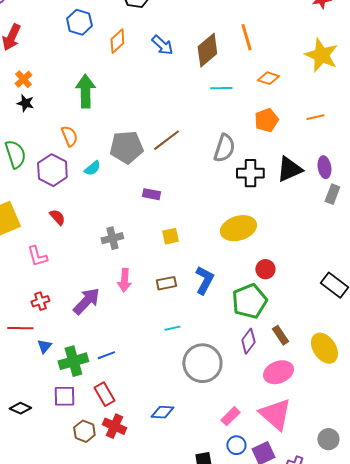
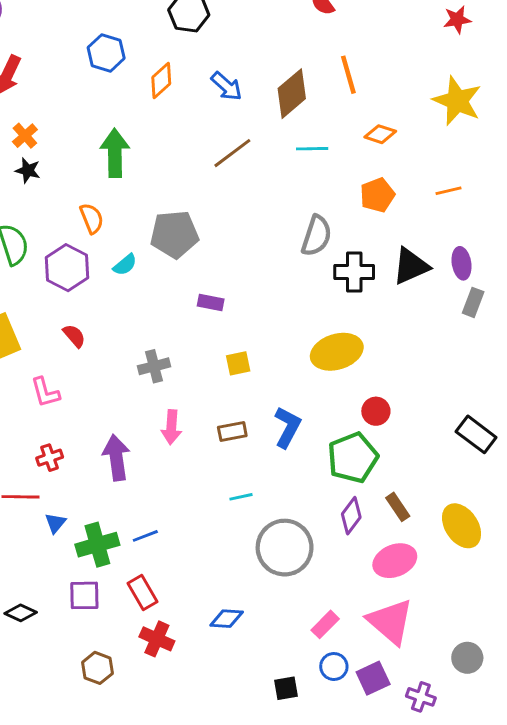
brown line: (166, 140) -> (232, 153), moved
purple arrow: (86, 301) -> (116, 458), turned -52
brown hexagon: (84, 431) -> (97, 668), moved

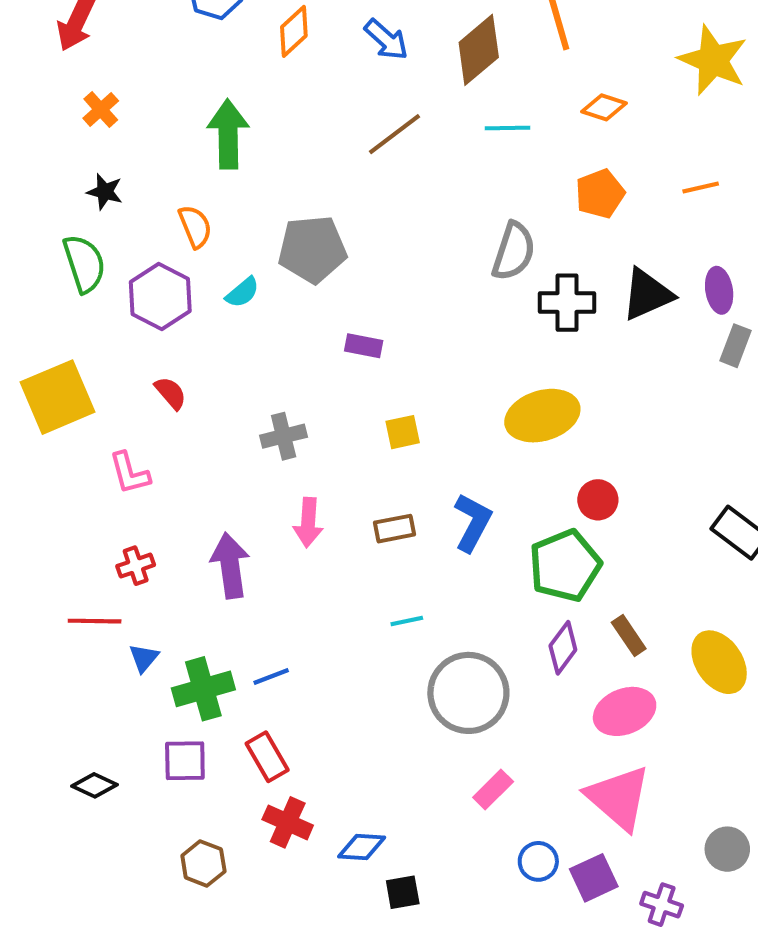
black star: (28, 170) -> (105, 192), moved
blue diamond: (227, 619) -> (362, 847), moved
pink rectangle: (325, 624) -> (493, 790), moved
black square: (286, 688) -> (403, 892), moved

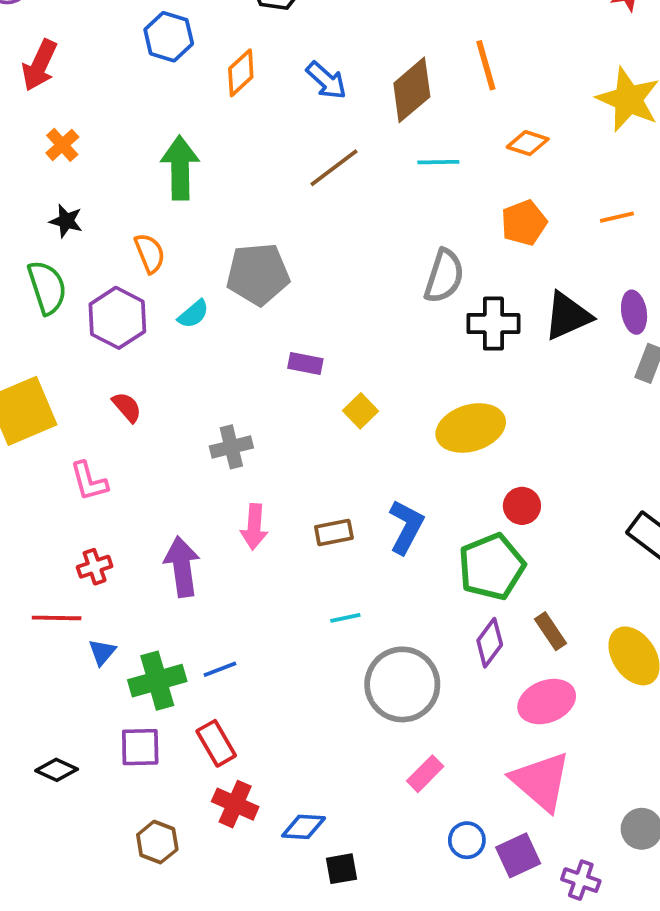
yellow square: (403, 432) -> (361, 411), moved, turned -32

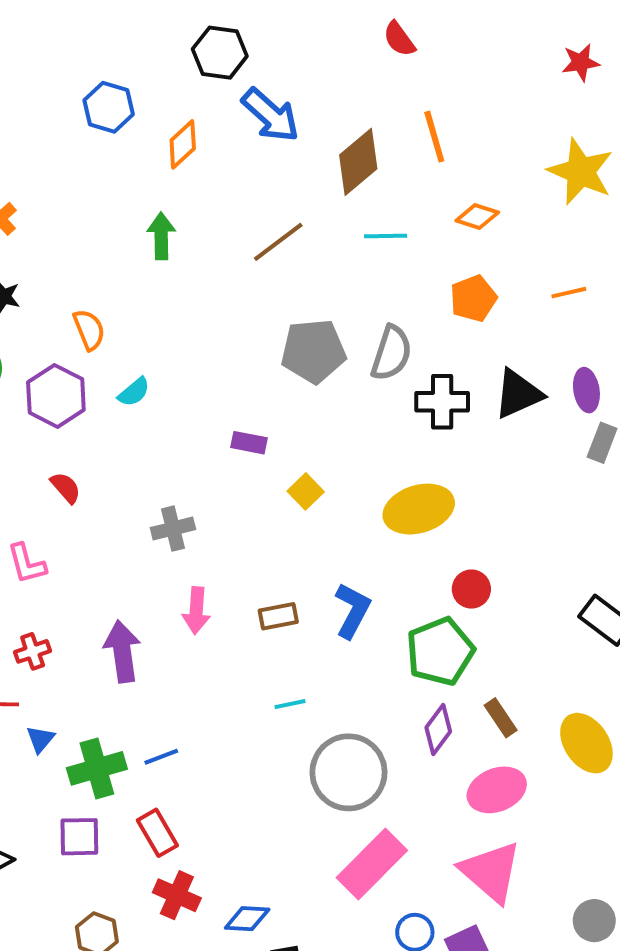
blue arrow: (326, 80) -> (270, 115), moved, size x1.4
green arrow: (180, 168) -> (161, 236), moved, size x0.7
gray pentagon: (258, 274) -> (313, 351), moved
pink rectangle: (425, 774) -> (372, 864), size x1.8

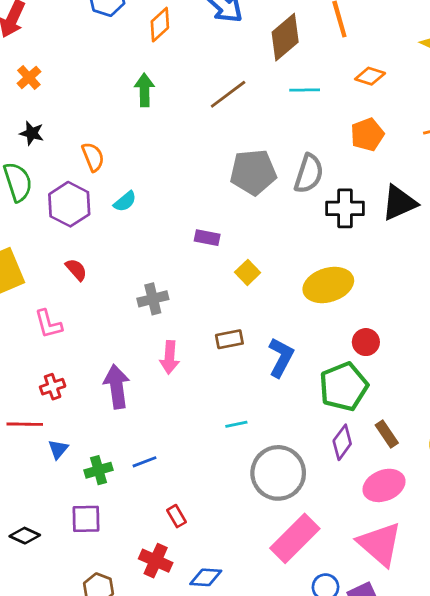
brown rectangle: (278, 616) -> (229, 339), moved
green cross: (97, 768) -> (99, 470), size x0.7
red rectangle: (157, 833) -> (177, 516), moved, size x0.7

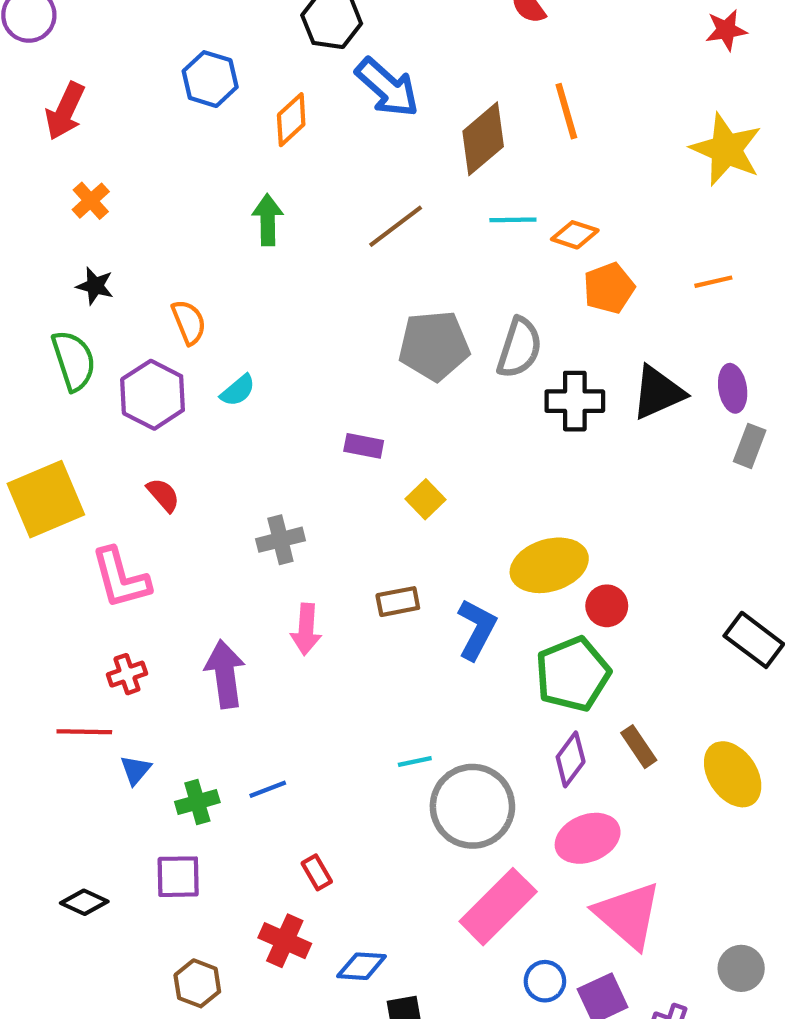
orange diamond: (370, 76) -> (575, 235), moved
yellow ellipse: (328, 285) -> (549, 565), moved
pink L-shape: (48, 324) -> (121, 578), size x1.4
cyan line: (236, 424) -> (415, 762), moved
pink ellipse: (384, 485) -> (588, 838), moved

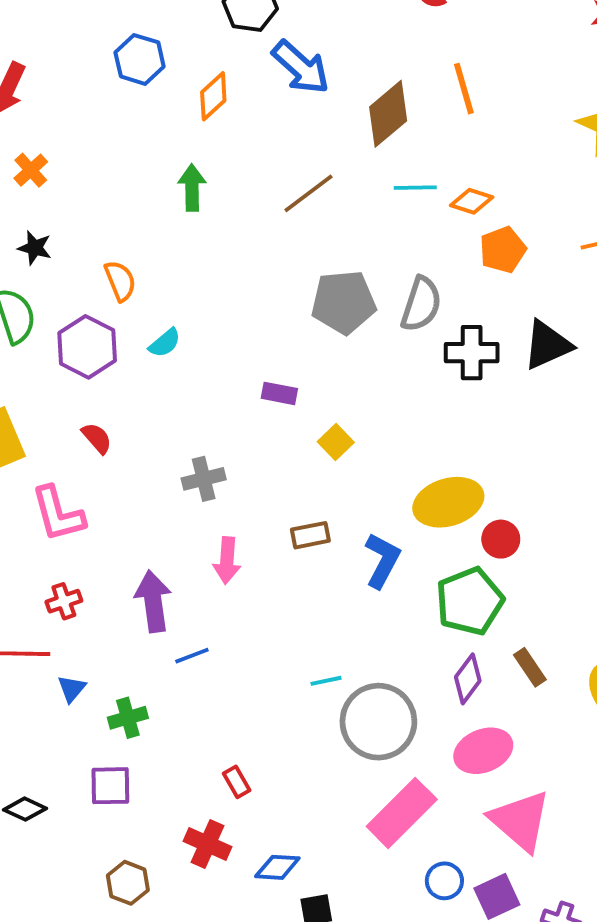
blue line: (268, 789) -> (192, 656), moved

